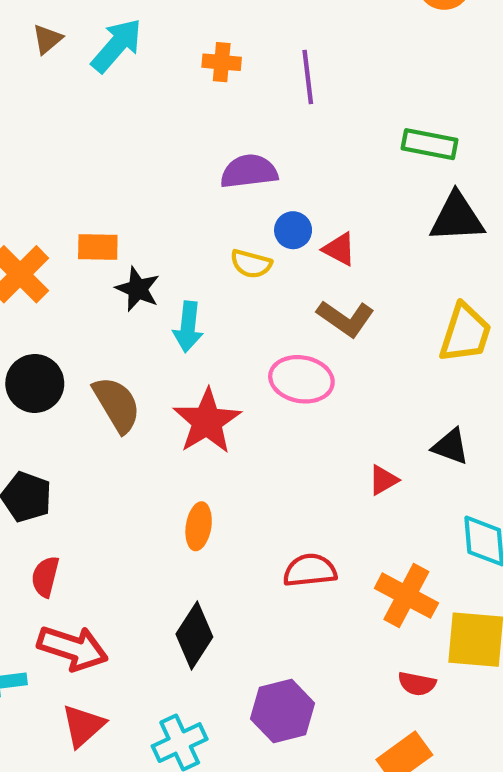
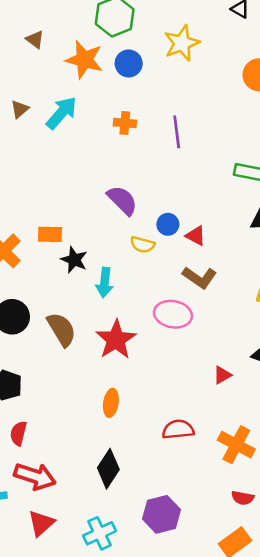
purple semicircle: (249, 171) -> (122, 200), moved, turned 52

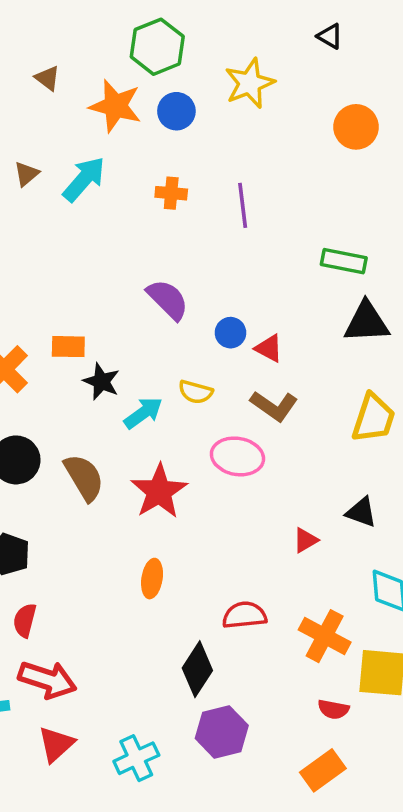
yellow semicircle: (143, 245) -> (196, 392), moved
cyan arrow: (105, 283) -> (143, 413), turned -132
black diamond: (108, 469) -> (197, 669), moved

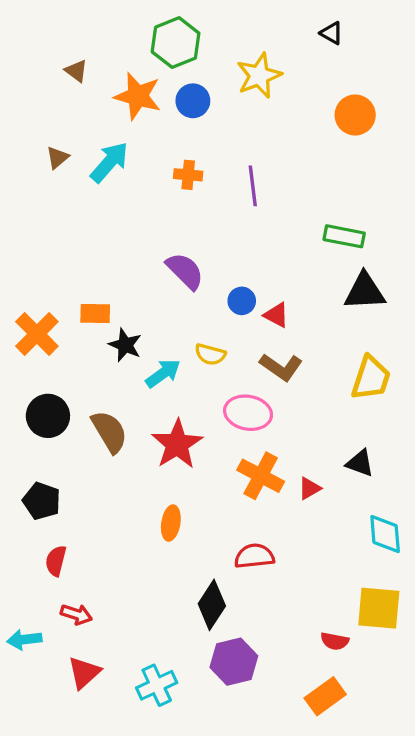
orange cross: (325, 636) -> (261, 476), moved
red arrow: (47, 680) -> (76, 614), size x0.6

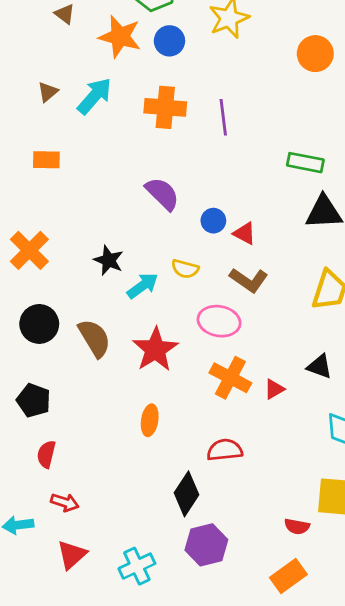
orange cross: (188, 175) -> (165, 107), size x1.6
orange rectangle: (95, 313) -> (46, 160), moved

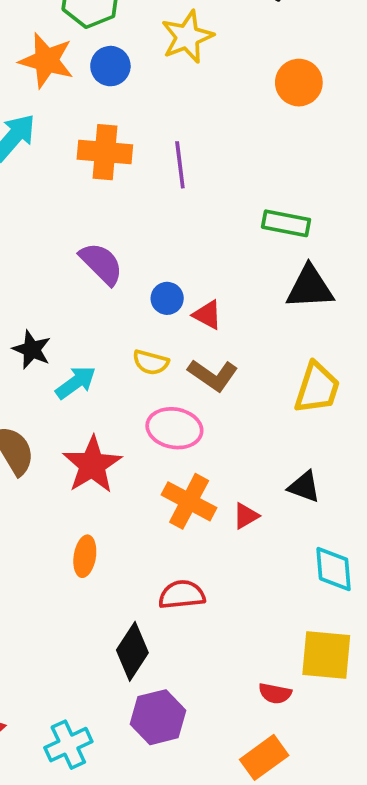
yellow semicircle: (185, 269) -> (151, 362), moved

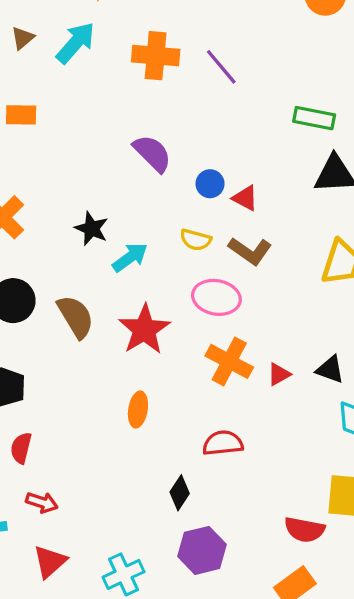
purple line: (180, 165) -> (221, 67), turned -33
black triangle: (304, 487) -> (330, 369), moved
black diamond: (132, 651) -> (180, 493), size x0.7
red semicircle: (275, 693) -> (304, 530), size x1.4

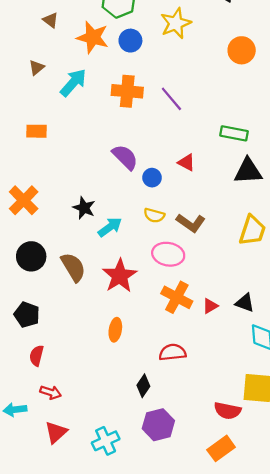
brown triangle: (23, 38) -> (37, 68), moved
blue circle: (210, 184) -> (152, 178), moved
red triangle: (245, 198) -> (187, 163), moved

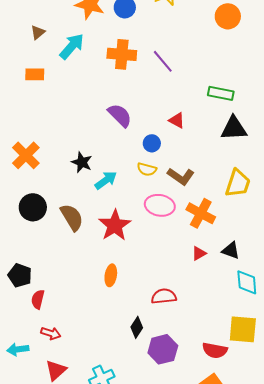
orange rectangle: (37, 131) -> (35, 74), moved
blue circle: (152, 178) -> (152, 143), moved
orange cross: (177, 297) -> (201, 213), moved
black pentagon: (27, 315) -> (20, 275), moved
purple hexagon: (158, 425) -> (163, 349), moved

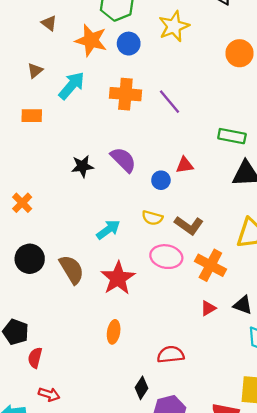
red triangle: (177, 120) -> (185, 165), turned -36
blue circle: (152, 143) -> (161, 180), moved
orange cross: (26, 155) -> (22, 203), size x0.7
black star: (82, 162) -> (82, 166), moved, turned -30

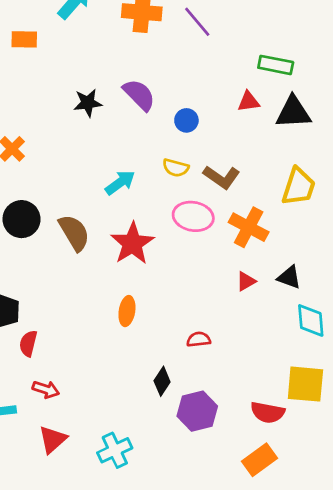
red triangle: (185, 165) -> (249, 101), moved
red semicircle: (171, 355) -> (199, 339), size x0.7

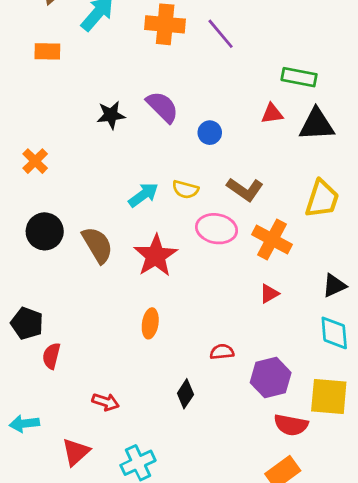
yellow semicircle: (176, 168) -> (185, 189), moved
black triangle: (289, 277) -> (334, 286), moved, turned -45
red arrow: (46, 389) -> (106, 402), moved
purple hexagon: (197, 411) -> (271, 378), moved

